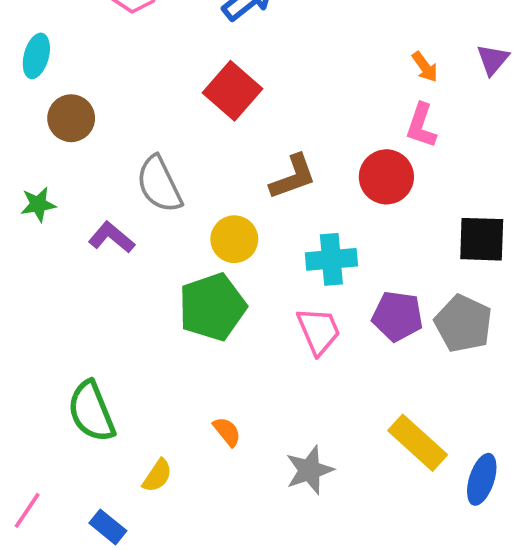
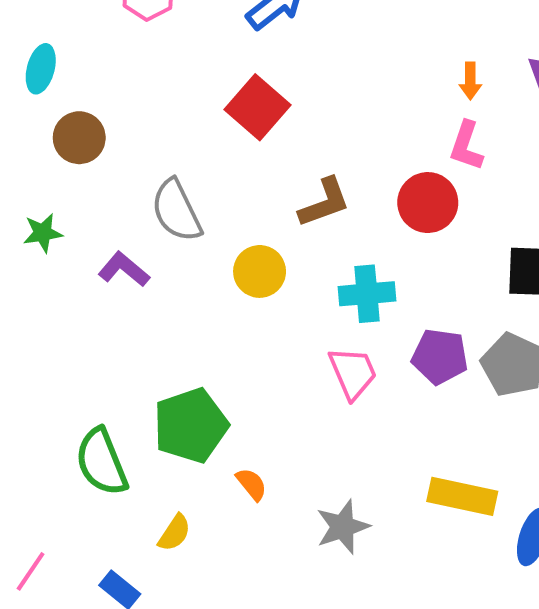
orange arrow: (425, 67) -> (470, 81), turned 36
green pentagon: (212, 307) -> (191, 425), moved
yellow rectangle: (418, 443) -> (462, 496), turned -30

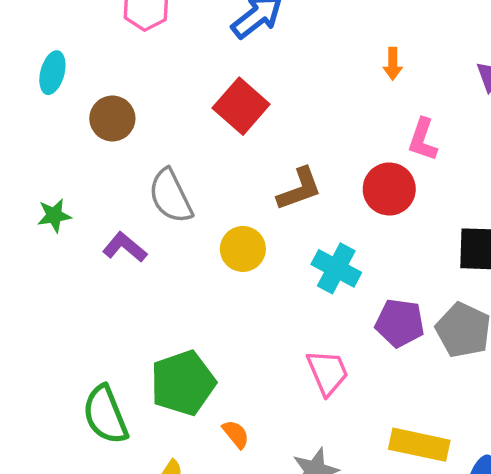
orange arrow: (470, 81) -> (393, 64), moved
brown circle: (79, 138) -> (112, 118), moved
cyan cross: (367, 294) -> (336, 268), turned 33
pink trapezoid: (353, 373) -> (327, 372), moved

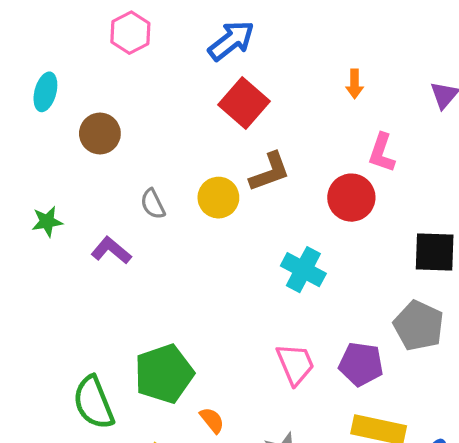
red square: (241, 106) -> (244, 103), moved
brown L-shape: (299, 189) -> (270, 172), moved
gray semicircle: (171, 196) -> (153, 204), size x0.6
yellow circle: (243, 249) -> (218, 198), moved
purple pentagon: (400, 323) -> (361, 364), moved

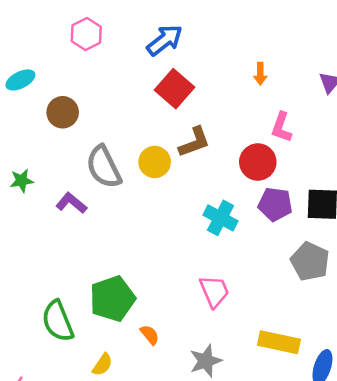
cyan ellipse: (45, 92) -> (20, 80), turned 48
gray semicircle: (153, 204) -> (104, 167), size x1.8
purple pentagon: (361, 364) -> (275, 204), moved

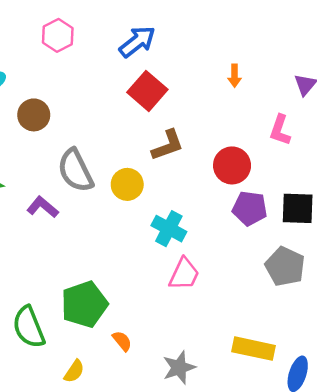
pink L-shape: (281, 127) -> (280, 130), moved
yellow circle: (155, 162) -> (127, 184), moved
cyan cross: (221, 218) -> (169, 229), moved
pink trapezoid: (214, 291) -> (184, 274), moved, turned 48

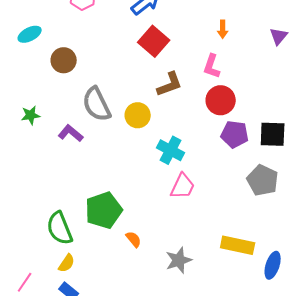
pink L-shape: (280, 130) -> (212, 66), moved
yellow semicircle: (74, 371) -> (67, 263), moved

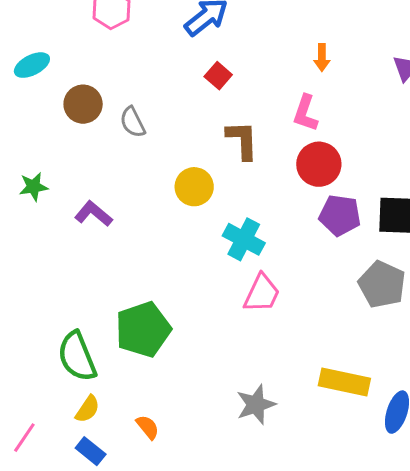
red square: (154, 41) -> (218, 76), size x0.6
brown L-shape: (170, 84) -> (242, 140), turned -72
gray semicircle: (97, 104) -> (133, 122), moved, size x0.6
orange semicircle: (134, 239) -> (148, 427), moved

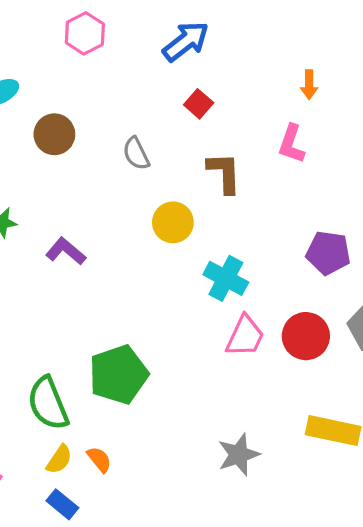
gray semicircle: (133, 122) -> (136, 153), moved
red circle: (319, 164) -> (306, 336), moved
orange semicircle: (148, 427) -> (99, 459), moved

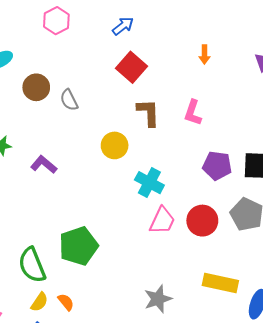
blue arrow: (186, 41) -> (123, 26), size x0.7
red square: (199, 104) -> (131, 67), size x1.6
pink L-shape: (291, 144) -> (193, 113), moved
gray semicircle: (136, 153) -> (69, 100), moved

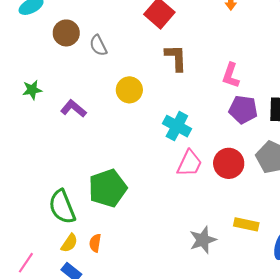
pink L-shape: (193, 113) -> (231, 75), moved
yellow circle: (115, 145) -> (129, 90), moved
yellow rectangle: (220, 283) -> (246, 224), size x0.7
gray star: (158, 299) -> (203, 240), moved
orange semicircle: (66, 302) -> (95, 243), turned -132

